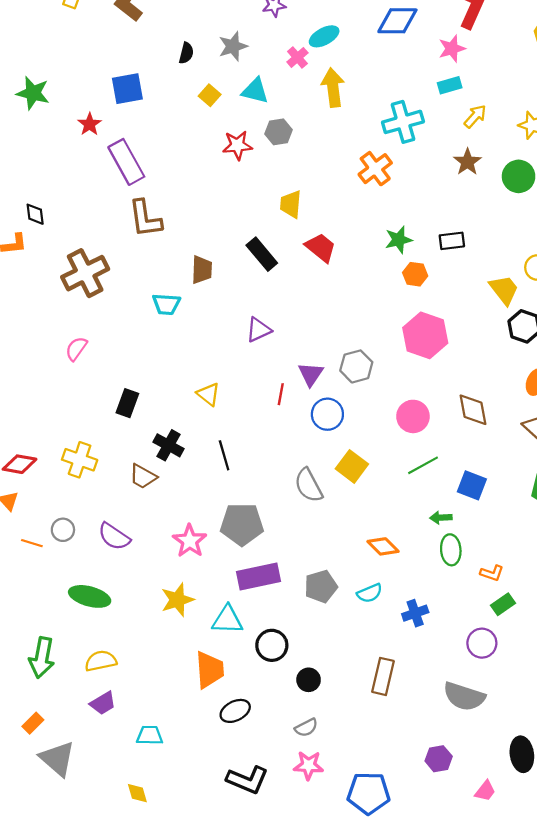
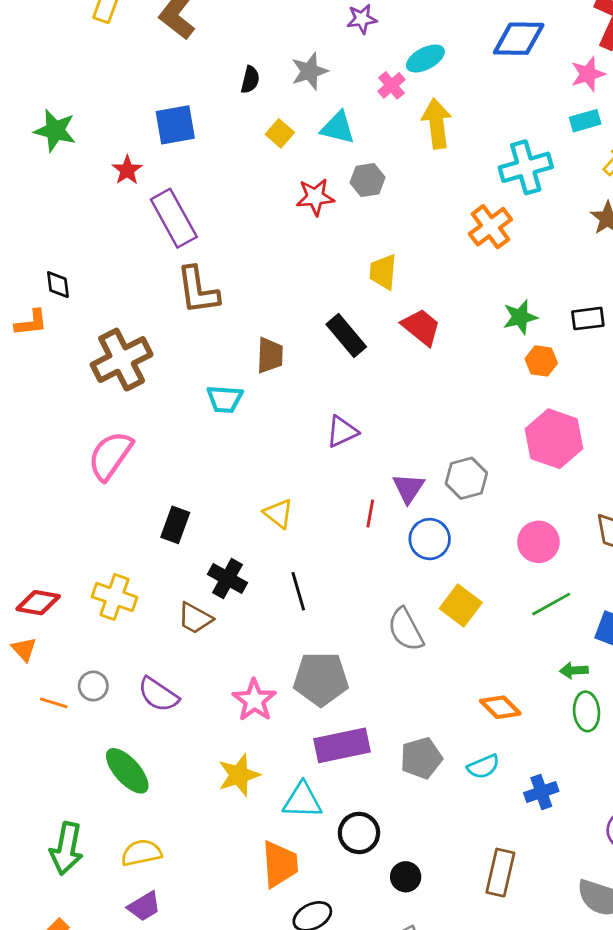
pink semicircle: (76, 349) -> (110, 456), size x1.6
green ellipse: (90, 596) -> (127, 771), turned 33

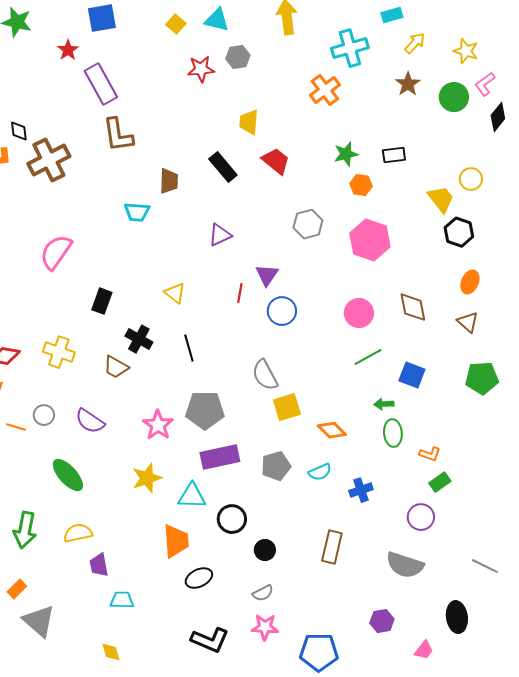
brown cross: (122, 360) -> (49, 160), moved
gray hexagon: (466, 478) -> (308, 224), moved
yellow square: (461, 605) -> (287, 407), moved, turned 36
purple trapezoid: (144, 906) -> (99, 565), moved, turned 110

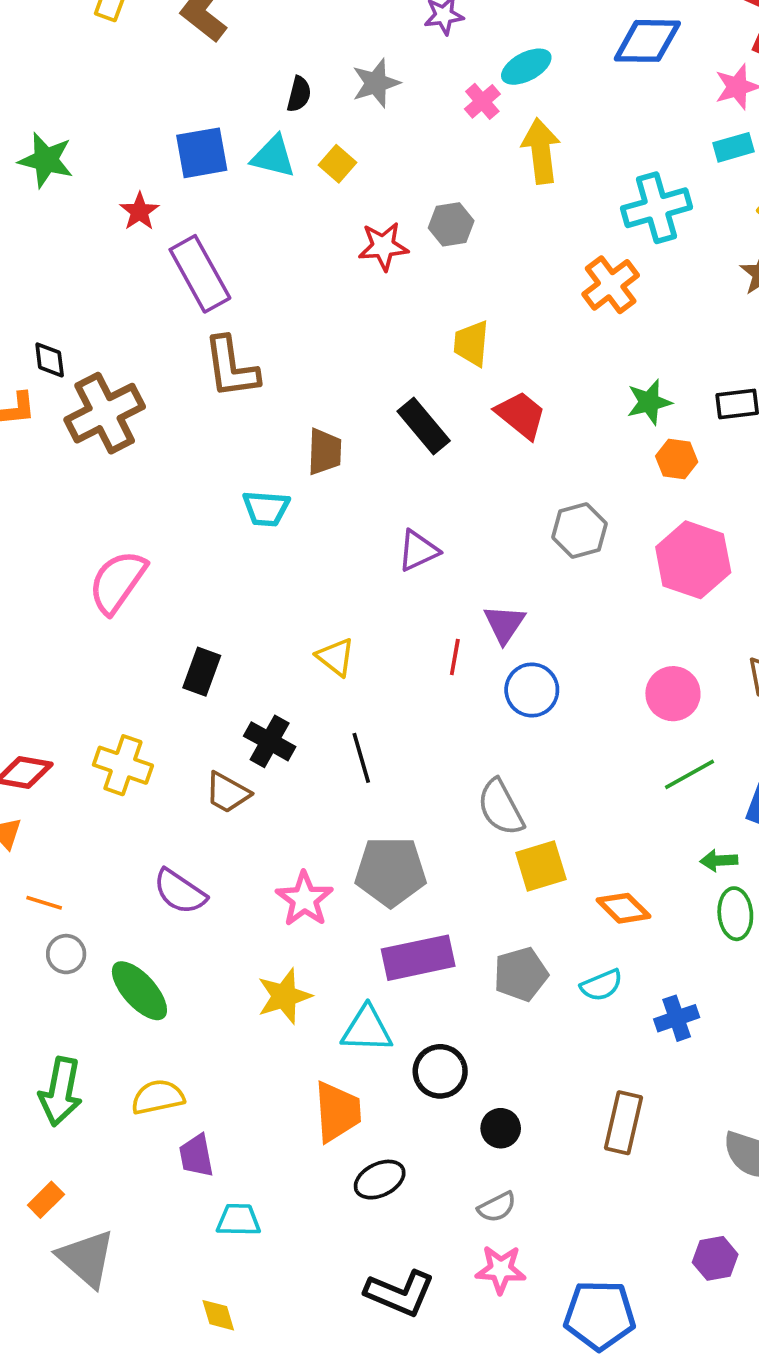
cyan triangle: (217, 20) -> (273, 156), moved
gray circle: (44, 415) -> (66, 954), moved

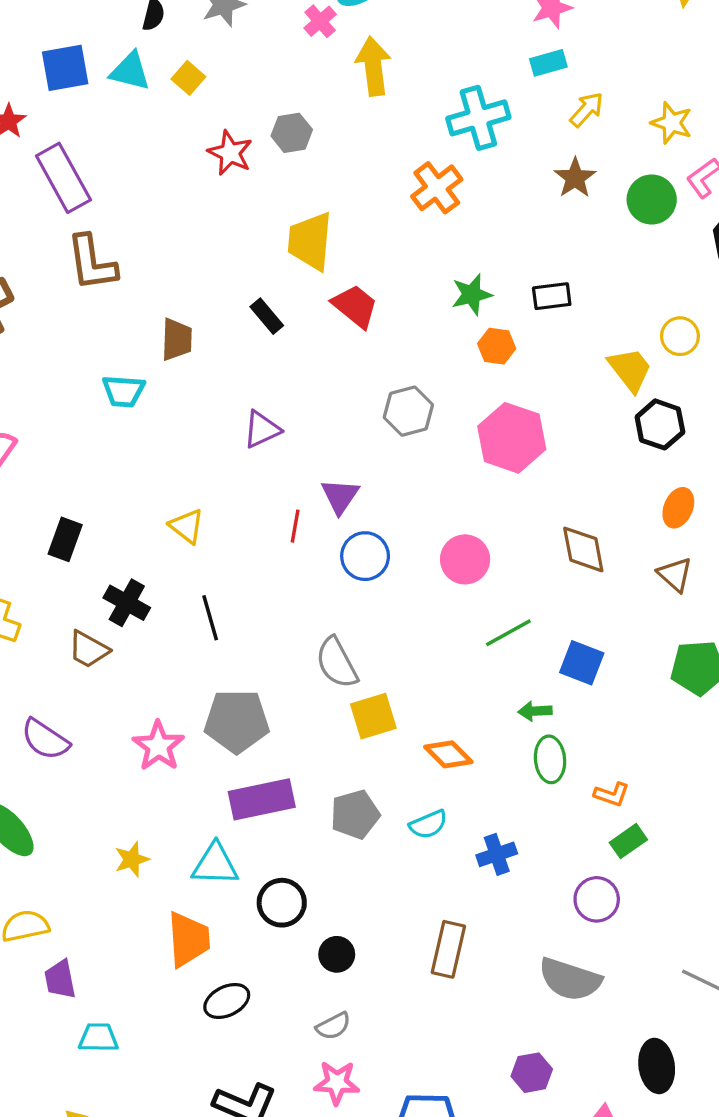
red star: (383, 246) -> (230, 153), turned 30
yellow trapezoid: (471, 343) -> (310, 241), size x1.4
black rectangle: (424, 426) -> (267, 316), size x0.7
pink circle: (673, 694) -> (465, 559), moved
yellow star: (284, 996) -> (132, 859), moved, size x0.7

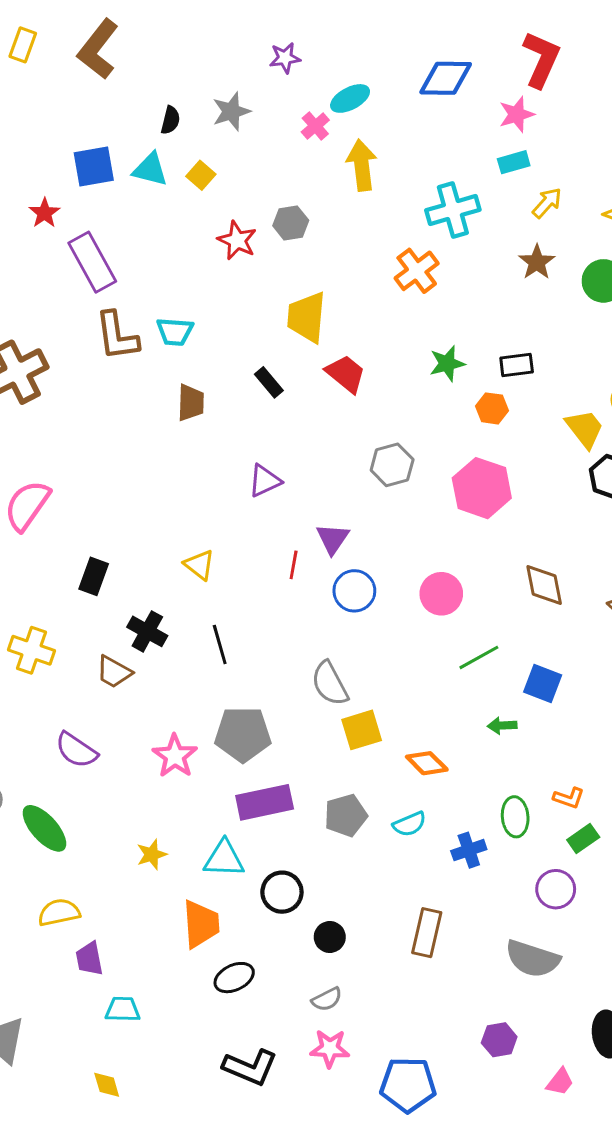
orange hexagon: (497, 346) -> (492, 408), moved
cyan trapezoid: (123, 391) -> (175, 332), moved
green ellipse: (550, 759) -> (515, 817), moved

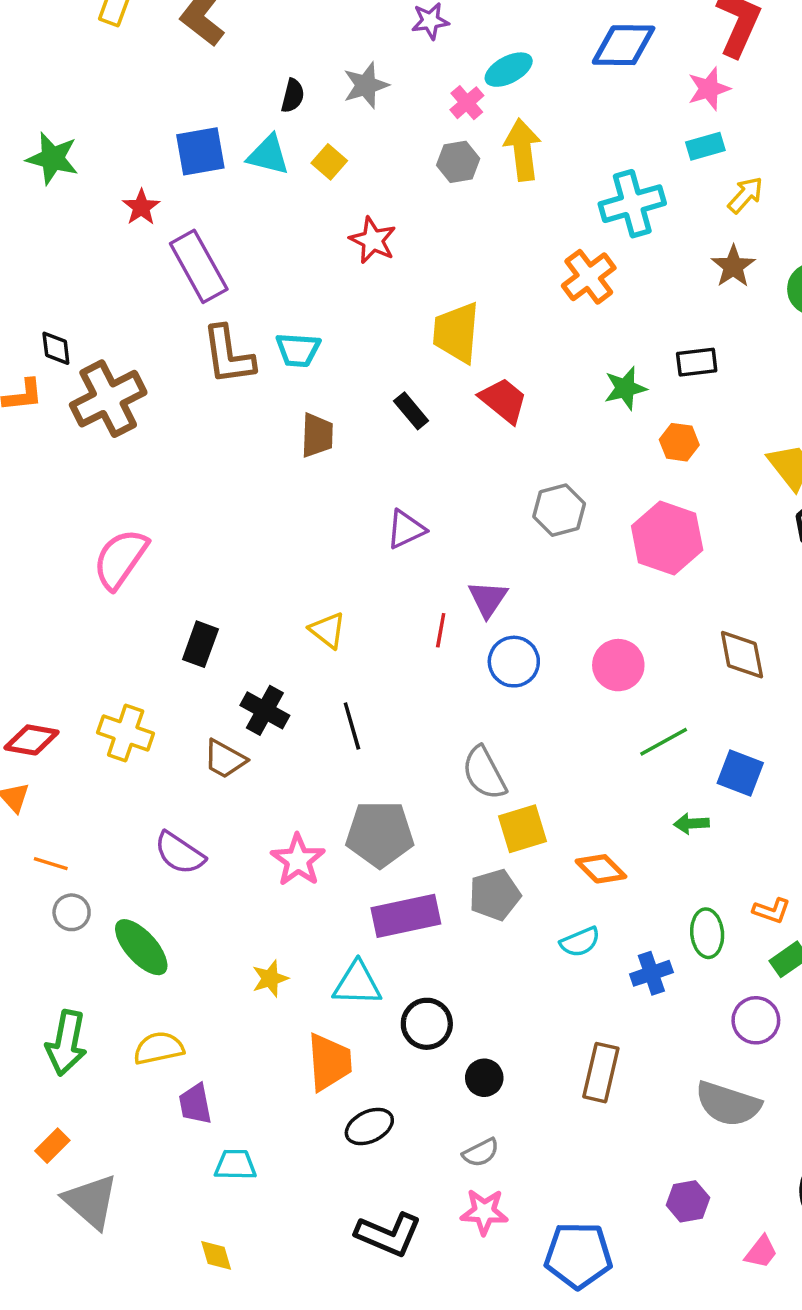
gray hexagon: (291, 223) -> (458, 162), moved
black rectangle: (517, 365) -> (697, 362), moved
gray pentagon: (346, 815) -> (495, 895), moved

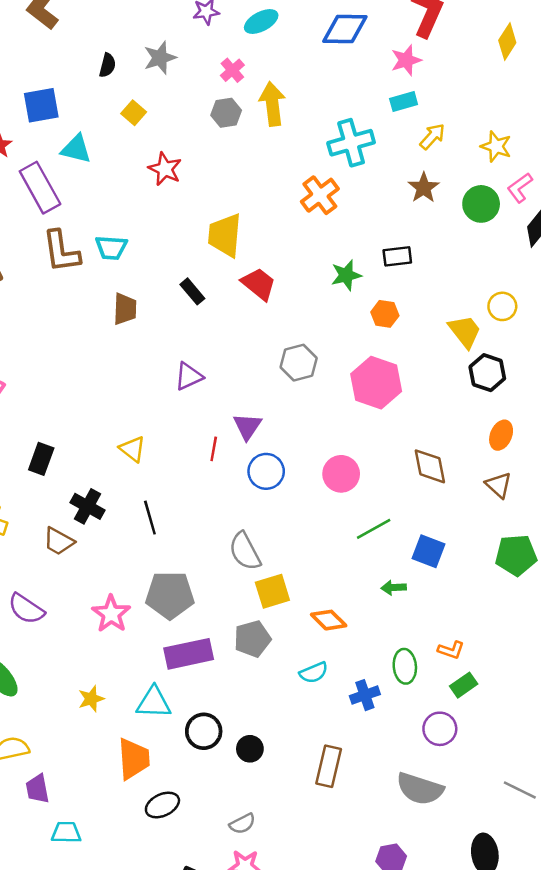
cyan ellipse: (509, 70) -> (261, 21), moved
cyan triangle: (268, 155) -> (76, 149), moved
black circle: (484, 1078) -> (250, 749), moved

